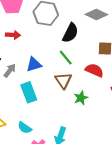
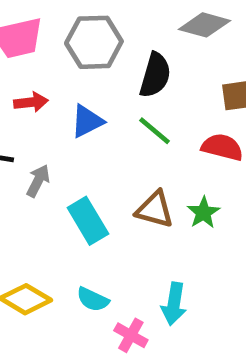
blue triangle: (34, 65) -> (87, 121), moved
brown triangle: (63, 80) -> (155, 209), moved, turned -30

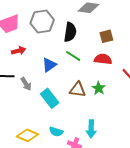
blue triangle: (87, 121) -> (49, 65), moved
gray arrow: (38, 181) -> (26, 84), turned 128

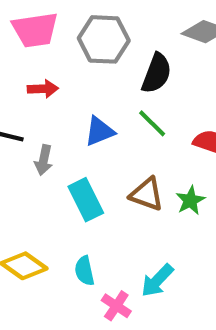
gray arrow: (26, 84) -> (44, 160), turned 32
cyan arrow: (91, 129) -> (157, 281), turned 30
cyan semicircle: (56, 132) -> (84, 271), turned 48

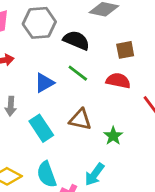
black semicircle: (157, 73) -> (76, 40), turned -80
green star: (190, 200) -> (113, 136), moved
cyan semicircle: (84, 271) -> (47, 174), size x1.4

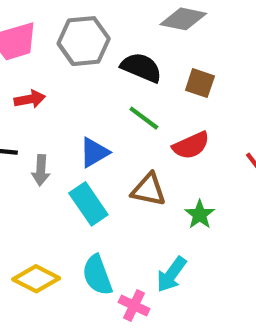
brown square: (125, 50) -> (200, 83), moved, turned 30
red semicircle: (118, 81) -> (191, 145), moved, turned 145
blue triangle: (44, 83) -> (94, 152), moved

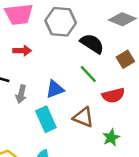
brown square: (200, 83) -> (125, 59), turned 30

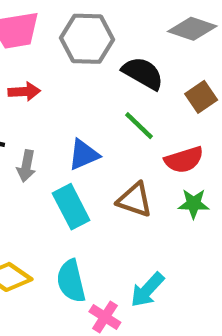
green star: (111, 138) -> (194, 204), moved, turned 30

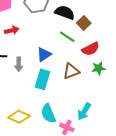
brown square: (201, 97) -> (84, 23), moved
brown triangle: (135, 200) -> (71, 71), turned -30
cyan rectangle: (71, 207) -> (42, 79), turned 54

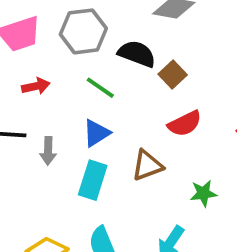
green line: (67, 37) -> (100, 88), moved
green star: (98, 68) -> (203, 193), moved

